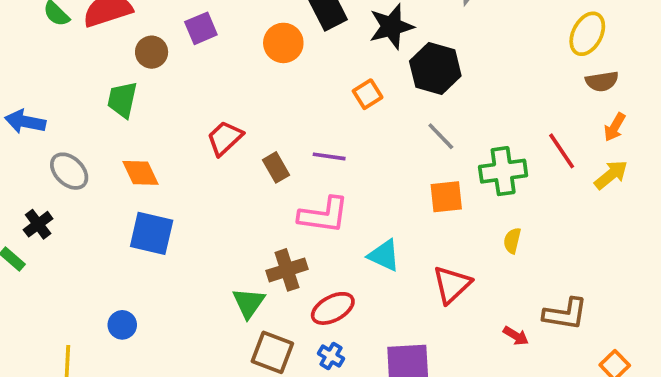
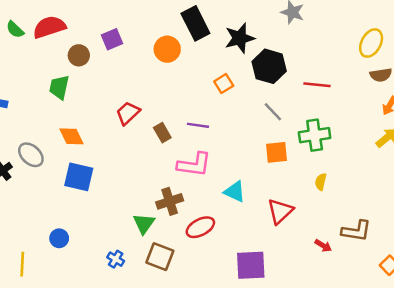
red line: (562, 151) -> (317, 85), moved, turned -50
gray ellipse: (69, 171) -> (31, 155), moved
blue cross: (331, 356) -> (116, 259), moved

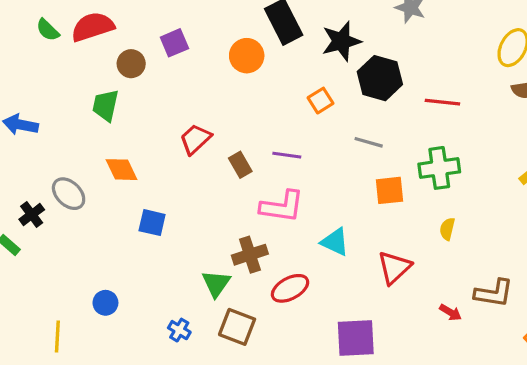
gray line: (273, 112) -> (369, 142), moved, turned -30
blue square: (79, 177) -> (152, 223), moved, size x0.7

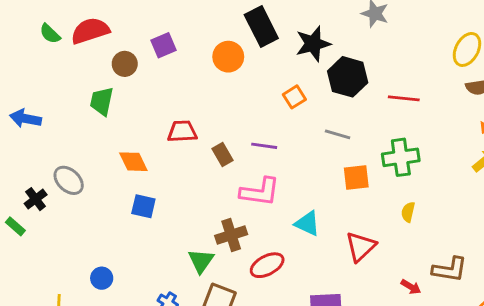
red trapezoid: (195, 139) -> (182, 131), turned 40
orange diamond: (122, 170) -> (133, 162), moved

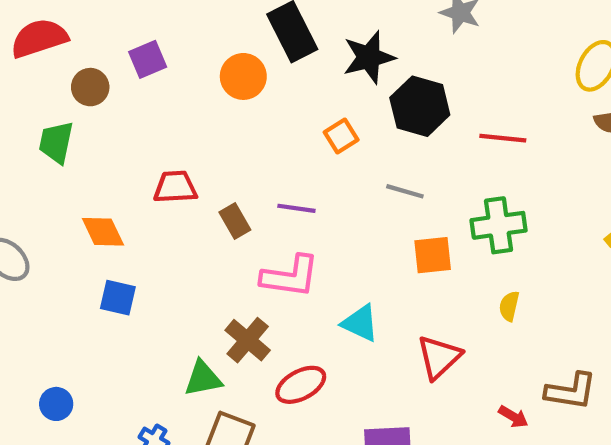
brown cross: (231, 235) -> (248, 340), turned -32
green triangle: (201, 261) -> (203, 378), turned 44

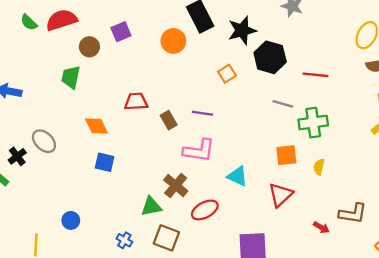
gray line: (405, 191) -> (283, 104), moved
orange square: (433, 255) -> (286, 155), moved

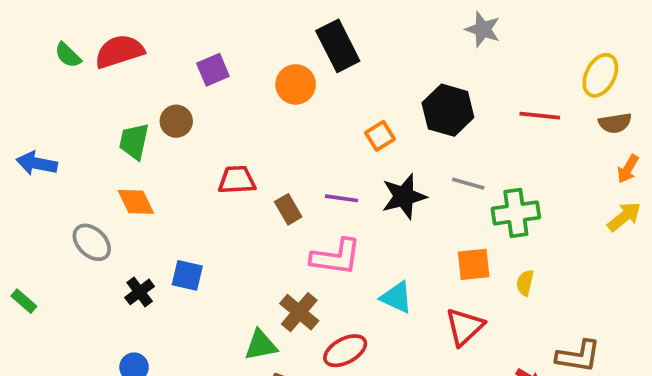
black star: (242, 30) -> (404, 196), moved
brown circle: (89, 47) -> (176, 121), moved
red line: (316, 75) -> (540, 116), moved
orange diamond: (96, 126) -> (136, 202), moved
black cross: (17, 156) -> (140, 292), moved

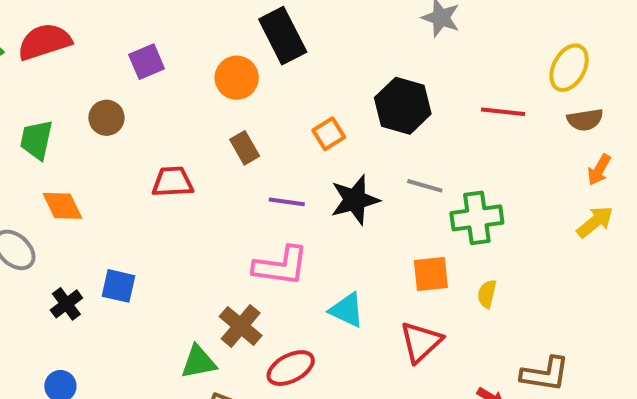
green trapezoid: (134, 141) -> (36, 140), moved
brown rectangle: (288, 209) -> (245, 148), moved

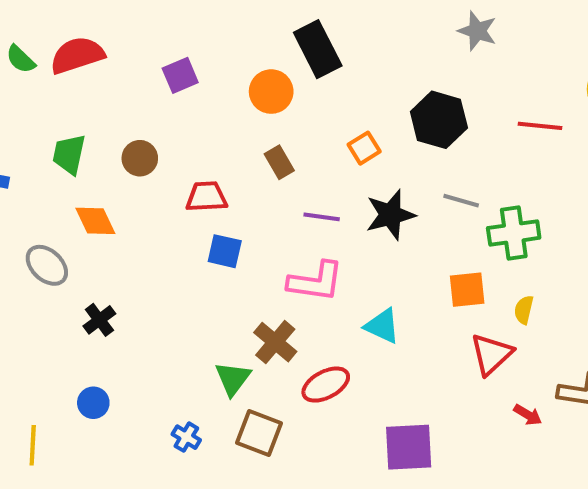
brown circle: (106, 118) -> (140, 158), moved
blue square: (119, 286) -> (225, 251), moved
red triangle: (421, 342) -> (491, 354), moved
green triangle: (199, 362) -> (233, 378), turned -42

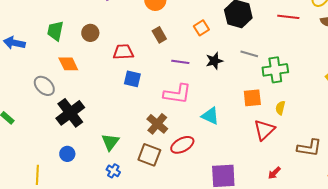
black star: (390, 215) -> (214, 61), size x0.7
black cross: (99, 320) -> (70, 113), size x1.8
green triangle: (233, 378) -> (110, 142), moved
red arrow: (528, 415) -> (274, 173), moved, turned 104
brown square: (259, 433) -> (149, 155), moved

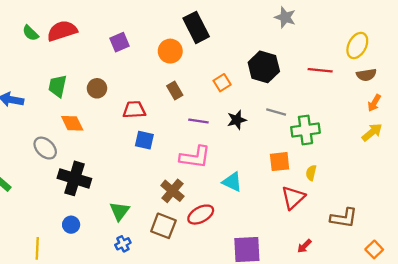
black cross: (70, 113) -> (74, 178), turned -36
blue cross: (113, 171) -> (123, 244), turned 32

